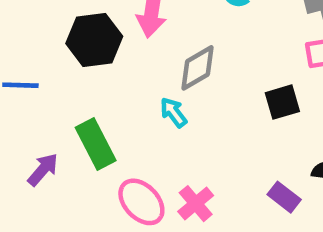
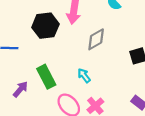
cyan arrow: (174, 112) -> (84, 76), moved

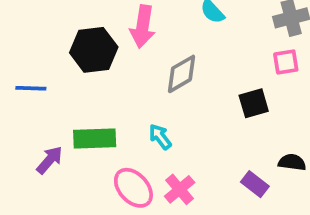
green rectangle: (46, 77) -> (95, 138), turned -65

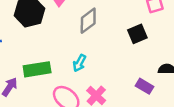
cyan arrow: (160, 137) -> (79, 63), turned -108

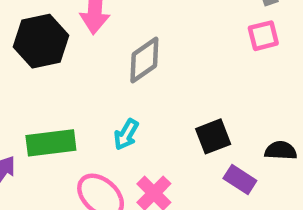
black square: (137, 34) -> (213, 136), moved

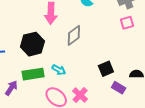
black hexagon: (41, 41) -> (32, 44), moved
cyan arrow: (126, 134) -> (59, 70), moved, turned -88

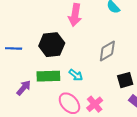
gray diamond: (74, 35) -> (107, 51), moved

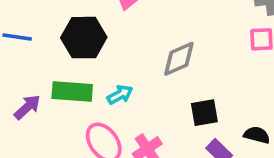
cyan arrow: (76, 75) -> (120, 95), turned -72

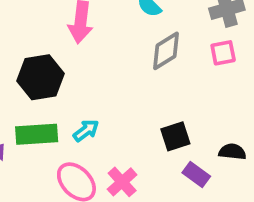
gray diamond: (179, 59) -> (166, 51), moved

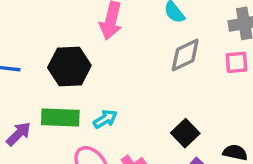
black square: (175, 136) -> (185, 133), turned -32

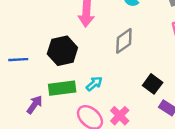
gray diamond: (185, 55) -> (124, 41), moved

